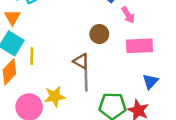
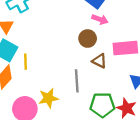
pink arrow: (128, 15) -> (100, 19), moved, turned -35
brown triangle: (81, 61) -> (99, 61), moved

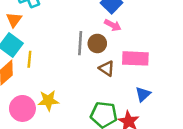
gray line: (77, 81) -> (80, 43), moved

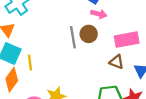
brown triangle: (107, 68) -> (117, 62), moved

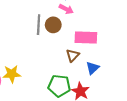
brown triangle: (117, 62) -> (73, 55), turned 40

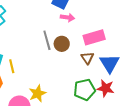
brown circle: (53, 25) -> (62, 44), moved
blue triangle: (93, 68) -> (110, 63), size x1.5

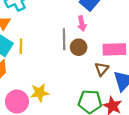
pink arrow: (67, 18) -> (82, 24), moved, turned 56
yellow line: (12, 66) -> (21, 46), moved

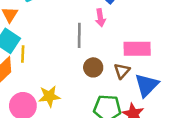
yellow line: (21, 46) -> (23, 54), moved
brown circle: (79, 47) -> (93, 67), moved

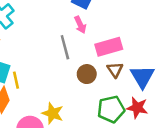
pink rectangle: (137, 49) -> (109, 47), moved
yellow star: (49, 96) -> (53, 113), turned -30

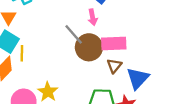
gray line: (65, 47) -> (74, 34), turned -40
brown circle: (87, 74) -> (89, 47), moved, size x1.5

